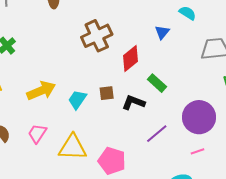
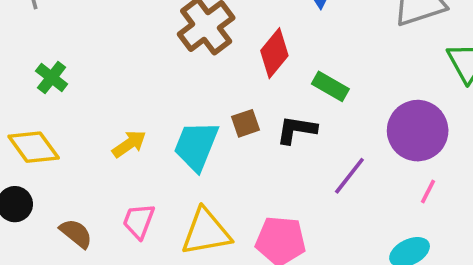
yellow arrow: (41, 91) -> (129, 144), size x0.7
cyan trapezoid: (77, 99) -> (196, 146), size x1.4
pink line: (198, 151) -> (428, 191), turned -32

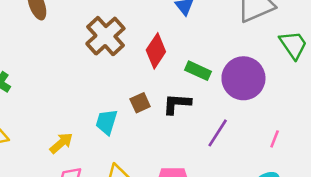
purple circle: (418, 131) -> (243, 78), moved
yellow arrow: (129, 144) -> (61, 143), moved
cyan trapezoid: (196, 146) -> (106, 122), size x0.7

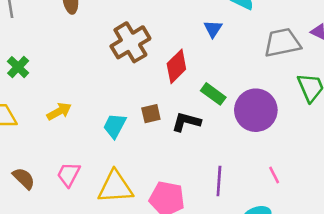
purple line: (218, 133) -> (219, 181), moved, turned -40
pink line: (275, 139) -> (274, 175), turned -60
yellow arrow: (61, 143) -> (59, 111), moved

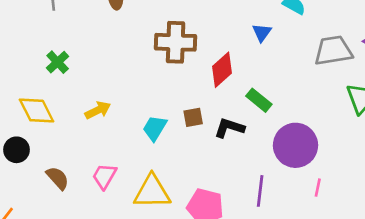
brown cross: (130, 42) -> (176, 42), turned 30
purple circle: (256, 110) -> (295, 145), moved
pink line: (274, 175) -> (318, 188), turned 36

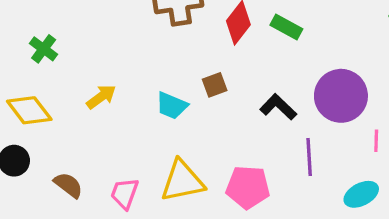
green rectangle: (259, 100) -> (286, 27), moved
cyan trapezoid: (155, 128) -> (172, 106), turned -88
black L-shape: (229, 128) -> (278, 107), moved, turned 36
pink trapezoid: (104, 176) -> (125, 193), moved

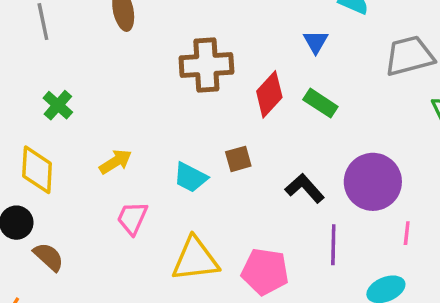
yellow diamond: (29, 110) -> (37, 170), turned 36
brown semicircle: (68, 185) -> (49, 257), moved
pink trapezoid: (125, 193) -> (132, 218), moved

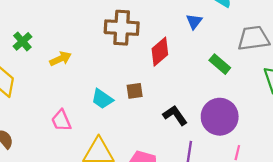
green rectangle: (320, 103) -> (220, 64), moved
yellow arrow: (116, 162) -> (60, 59), moved
pink trapezoid: (132, 218) -> (61, 120), turned -55

